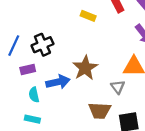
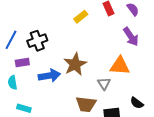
yellow rectangle: (88, 16) -> (81, 17), turned -64
cyan semicircle: (34, 95) -> (13, 83), moved

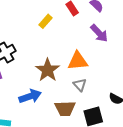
orange triangle: (120, 66) -> (78, 61), moved
blue arrow: (49, 76) -> (30, 96), moved

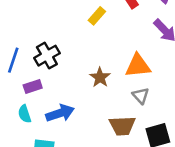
brown star: (48, 70) -> (100, 77), size x0.7
blue arrow: (30, 96) -> (60, 113), moved

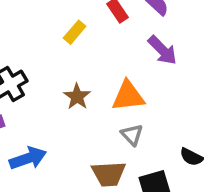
brown star: (100, 77) -> (77, 97), moved

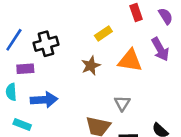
yellow rectangle: (75, 32) -> (103, 33), moved
orange triangle: (128, 96) -> (130, 60), moved

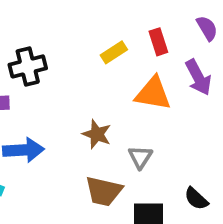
red rectangle: (136, 13) -> (158, 42), moved
brown star: (91, 66) -> (97, 134), moved, turned -30

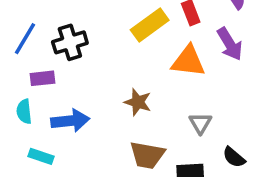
yellow rectangle: (114, 52) -> (150, 25), size x1.5
gray triangle: (140, 157) -> (200, 123), moved

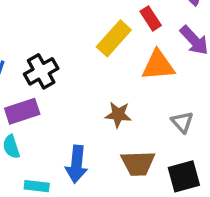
purple rectangle: (43, 78) -> (22, 111), size x1.4
blue arrow: (70, 121) -> (77, 164), moved, turned 114

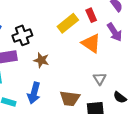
orange triangle: (158, 65) -> (91, 43), turned 30
brown star: (118, 115) -> (41, 60), moved

